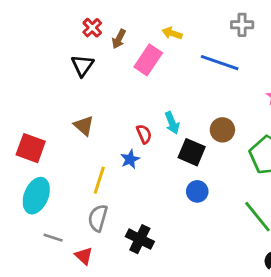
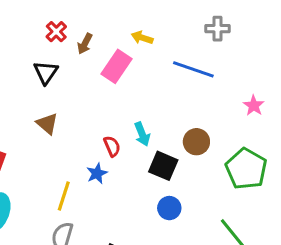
brown triangle: (84, 126) -> (47, 124), moved

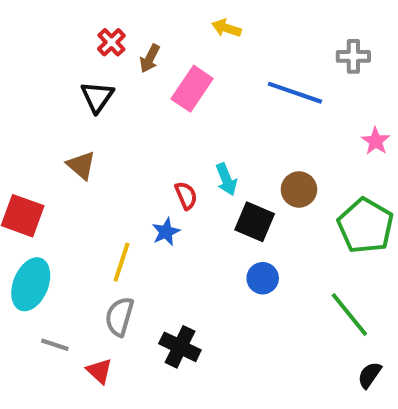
gray cross: (218, 29) -> (353, 56), moved
yellow arrow: (142, 38) -> (226, 28), moved
brown triangle: (47, 124) -> (81, 165), moved

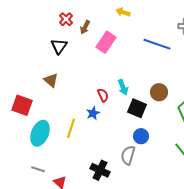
cyan ellipse: (31, 284) -> (40, 133), moved
gray semicircle: (119, 317) -> (128, 155), moved

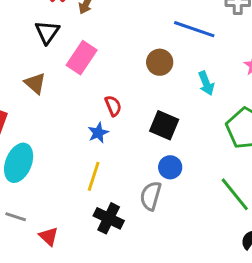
pink rectangle: (106, 42) -> (82, 58), moved
cyan arrow: (123, 87) -> (206, 83), moved
brown circle: (159, 92) -> (160, 62), moved
yellow line: (71, 128) -> (94, 176), moved

